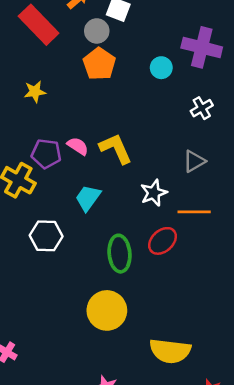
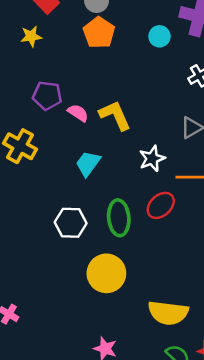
yellow star: (35, 92) -> (31, 36), moved
purple pentagon: (46, 154) -> (47, 96), moved
white hexagon: (46, 236) -> (71, 223), moved

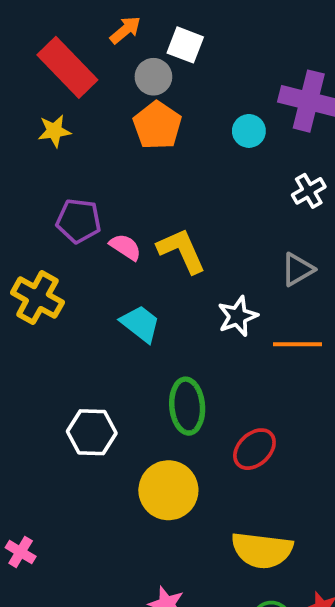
cyan trapezoid: (88, 163) -> (140, 324), turned 92
red ellipse: (161, 205) -> (254, 449), moved
white hexagon: (71, 223) -> (92, 432), moved

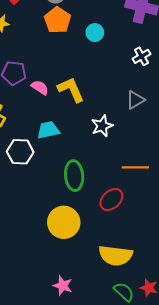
cyan circle: (249, 131) -> (95, 33), moved
cyan trapezoid: (140, 324) -> (48, 130), turned -50
orange line: (298, 344) -> (135, 167), moved
white hexagon: (92, 432) -> (20, 152), moved

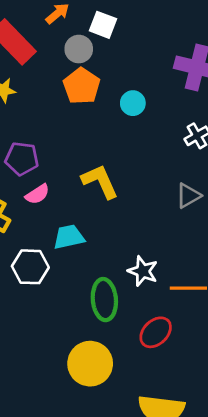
pink semicircle: (40, 88) -> (37, 194), moved, turned 114
white star: (102, 126) -> (143, 271), moved, turned -30

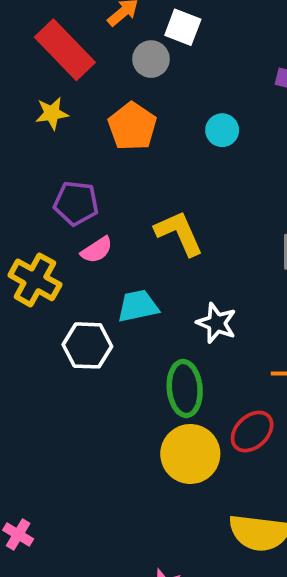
orange pentagon: (82, 86) -> (132, 126), moved
white star: (143, 271) -> (217, 323), moved
yellow circle: (90, 364) -> (190, 454), moved

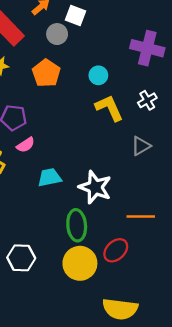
yellow L-shape: (179, 233) -> (109, 108), moved
white star: (217, 323) -> (95, 187), size x1.4
white hexagon: (87, 345) -> (21, 258), moved

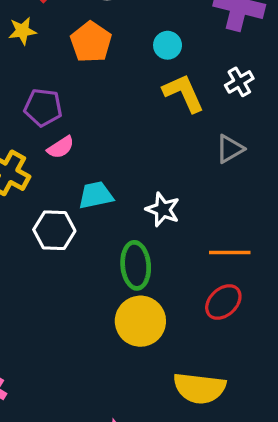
white star: (95, 187) -> (163, 210), size x0.7
red ellipse: (116, 250) -> (223, 302), moved
white hexagon: (21, 258) -> (54, 230), moved

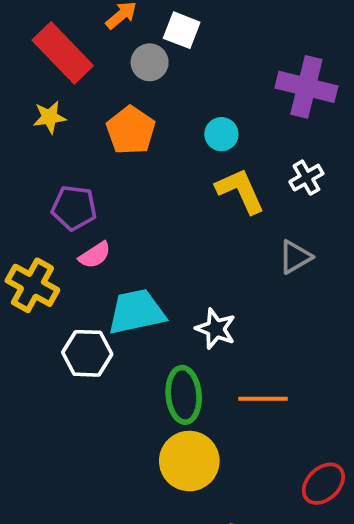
cyan trapezoid: (96, 195) -> (136, 312), size x1.4
orange line: (230, 253) -> (263, 399), moved
red ellipse: (223, 302) -> (323, 484), moved

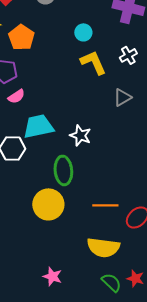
orange pentagon: (131, 130) -> (21, 37), moved
orange line: (263, 399) -> (105, 205), moved
yellow circle: (189, 461) -> (48, 204), moved

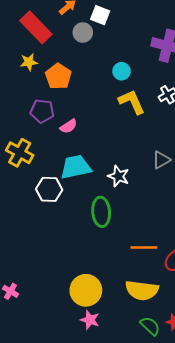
pink semicircle: (16, 96) -> (69, 126), moved
gray triangle: (122, 97) -> (161, 160), moved
yellow circle: (48, 204) -> (86, 290), moved

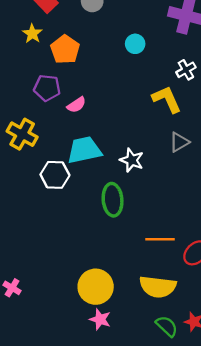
yellow star: (29, 62) -> (32, 34), turned -30
yellow L-shape: (132, 102) -> (167, 99), moved

